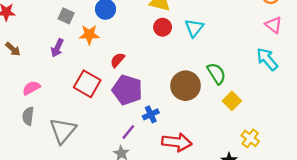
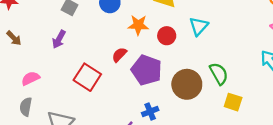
red circle: (163, 27) -> (167, 36), moved
orange star: (89, 35) -> (138, 25), moved
purple pentagon: (127, 90) -> (147, 70), moved
yellow square: (232, 101) -> (233, 102), turned -30

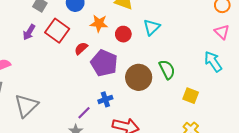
red square: (87, 77) -> (57, 31), moved
yellow square: (233, 102) -> (191, 96), moved

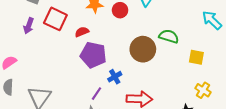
red semicircle: (81, 48) -> (82, 32), turned 32
purple pentagon: (104, 63) -> (93, 55), moved
green semicircle: (167, 70) -> (169, 36), turned -36

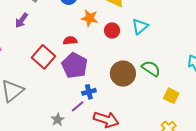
red square: (55, 19) -> (43, 57), moved
purple line: (96, 94) -> (78, 106), moved

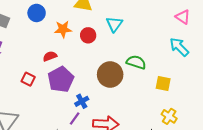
red square: (43, 57) -> (28, 79), size x0.6
purple pentagon: (75, 65) -> (61, 79), turned 30

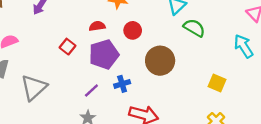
red circle: (88, 35) -> (133, 30), moved
green semicircle: (136, 62) -> (194, 28), moved
purple line: (75, 118) -> (91, 90), moved

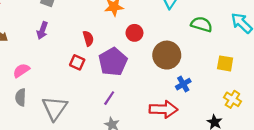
red semicircle: (97, 26) -> (88, 38), moved, turned 96
green semicircle: (194, 28) -> (202, 24), moved
blue cross: (122, 84) -> (183, 84), moved

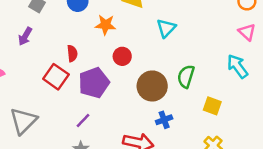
green semicircle: (202, 24) -> (186, 76), moved, turned -100
red square: (77, 62) -> (56, 77), size x1.5

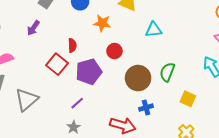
cyan triangle: (166, 28) -> (154, 30), turned 36

